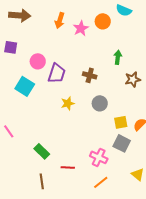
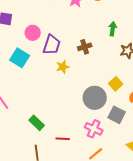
brown cross: (90, 75) -> (85, 47), turned -32
yellow star: (68, 103) -> (63, 67), moved
gray circle: (100, 103) -> (95, 98), moved, size x1.5
yellow square: (121, 122) -> (116, 84), moved, turned -32

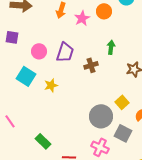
green arrow: (113, 29) -> (111, 47), moved
purple trapezoid: (52, 45) -> (65, 52), moved
yellow star: (63, 67) -> (51, 85), moved

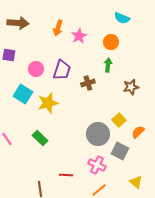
orange circle: (104, 11) -> (111, 42), moved
yellow star: (51, 85) -> (48, 103), size x1.5
green rectangle: (43, 141) -> (40, 138), moved

